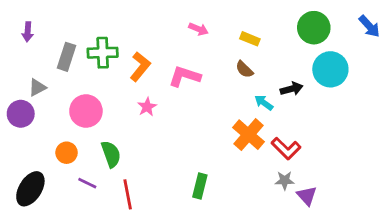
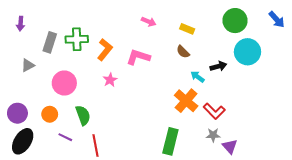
purple circle: (21, 114) -> (17, 113), moved
green rectangle: (200, 186) -> (170, 141), moved, size x1.4

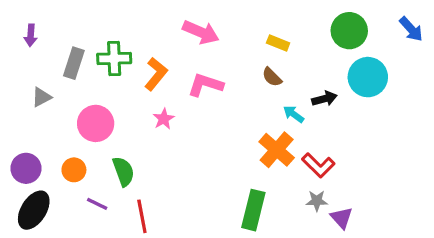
pink arrow: (149, 22) -> (201, 32), moved, size x1.6

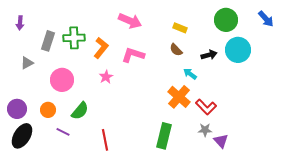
black arrow: (324, 99) -> (209, 55), moved
green semicircle: (123, 171) -> (80, 111), turned 60
red line: (142, 216) -> (105, 140), moved

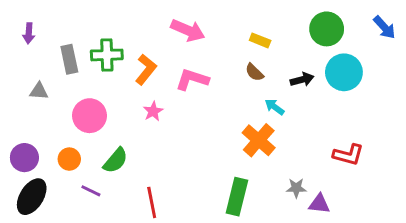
gray rectangle: (48, 41) -> (69, 59), turned -30
gray triangle: (27, 63) -> (39, 91), turned 32
red L-shape: (206, 107) -> (348, 155), moved, turned -30
purple triangle: (221, 141) -> (319, 204), turned -42

